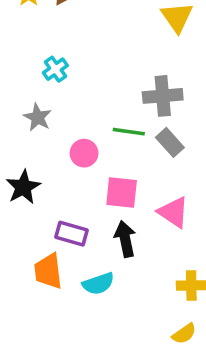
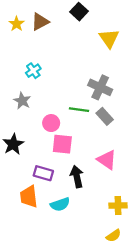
gray cross: (163, 96) -> (100, 87), turned 30
pink square: (122, 192) -> (62, 144), moved

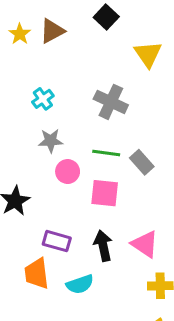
gray cross: (100, 87) -> (111, 102), moved
gray star: (22, 101) -> (51, 141), moved, turned -30
pink square: (62, 144) -> (105, 193), moved
pink triangle: (107, 160) -> (145, 244), moved

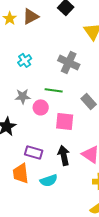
gray star: (51, 141) -> (23, 96), moved
green line: (106, 153) -> (54, 90), moved

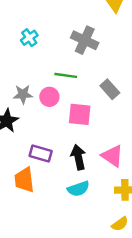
gray star: (23, 96) -> (23, 94), moved
cyan semicircle: (49, 180) -> (78, 189), moved

